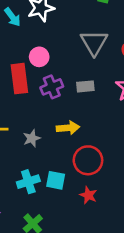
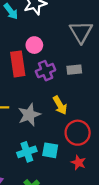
yellow arrow: (68, 128) -> (60, 105), turned 66
gray star: (32, 138) -> (29, 115), size x1.5

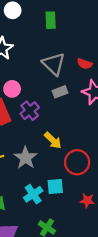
gray rectangle: (74, 70) -> (60, 92), moved
red star: (78, 163) -> (87, 201), moved

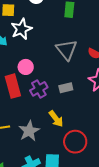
gray rectangle: (60, 92) -> (66, 88), moved

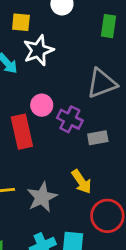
gray triangle: (67, 50) -> (102, 83), turned 45
purple cross: (39, 89) -> (70, 119), moved, turned -36

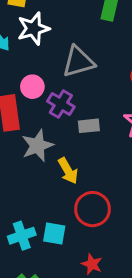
gray triangle: (102, 83) -> (78, 62), moved
gray star: (42, 197) -> (37, 146), moved

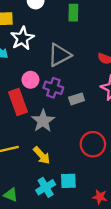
yellow arrow: (68, 171) -> (42, 155), moved
red circle: (92, 209) -> (93, 144), moved

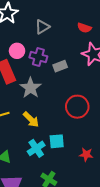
gray triangle: (59, 55) -> (42, 27), size x0.7

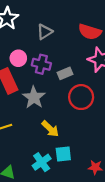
red semicircle: (84, 28) -> (90, 32), size x1.5
red circle: (77, 107) -> (81, 97), moved
yellow arrow: (31, 119) -> (50, 129), moved

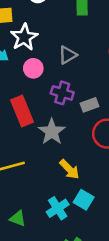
pink circle: (18, 58) -> (33, 68), moved
cyan square: (63, 154) -> (84, 200), turned 35

